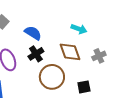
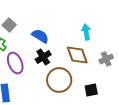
cyan arrow: (79, 29) -> (86, 32), turned -119

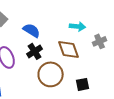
cyan arrow: (86, 32) -> (78, 26), turned 105
gray cross: (106, 59) -> (100, 41), moved

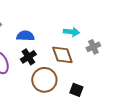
blue semicircle: (32, 30) -> (25, 36), turned -30
black square: (83, 84) -> (76, 90), turned 32

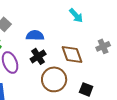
cyan arrow: (71, 32) -> (76, 15), moved, turned 42

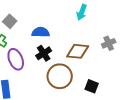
cyan arrow: (76, 15) -> (82, 12), turned 63
brown diamond: (72, 54) -> (78, 51), turned -65

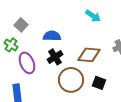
cyan arrow: (82, 12) -> (93, 16), turned -77
black square: (92, 86) -> (99, 83), moved

